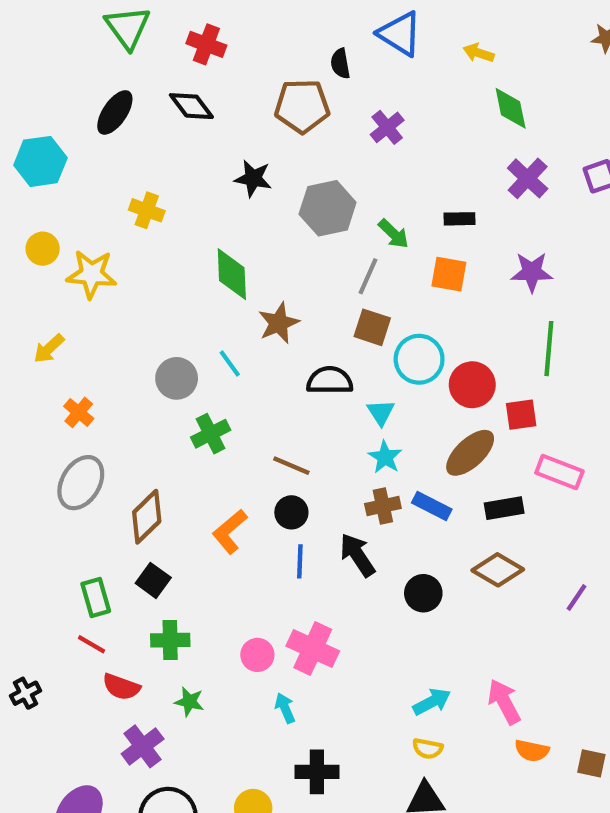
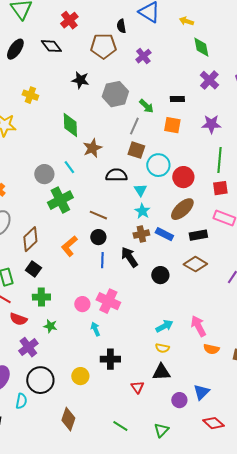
red cross: (206, 44) -> (69, 20), moved, turned 30
red square: (521, 415) -> (220, 188), moved
green cross: (211, 434) -> (60, 200), size x1.4

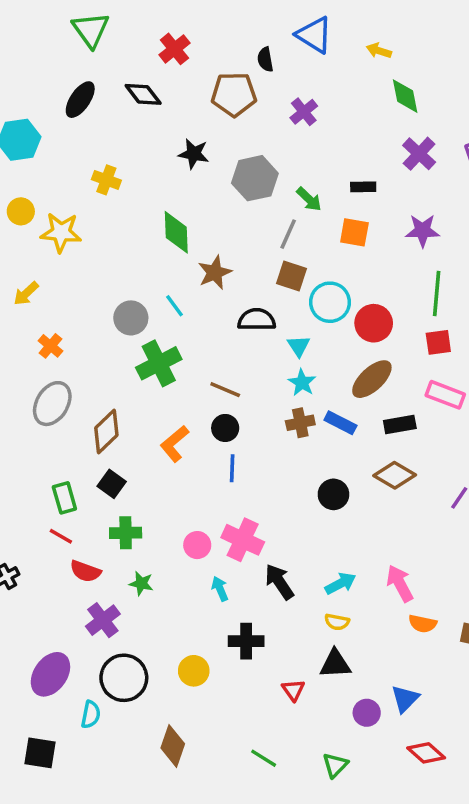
black arrow: (129, 257) -> (279, 582), moved

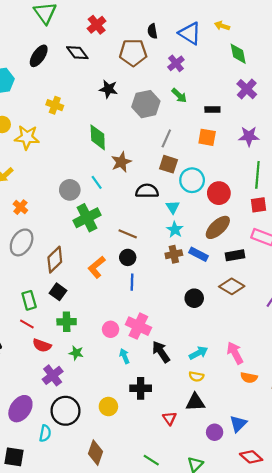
blue triangle: (314, 35) -> (190, 33), moved
green arrow: (309, 199) -> (179, 96), moved

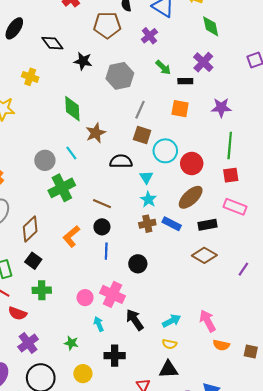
black diamond: (77, 53) -> (52, 43), moved
purple cross: (247, 89) -> (203, 62), moved
green arrow: (179, 96) -> (163, 67), moved
black circle: (194, 298) -> (138, 264), moved
green star: (76, 353) -> (71, 343), moved

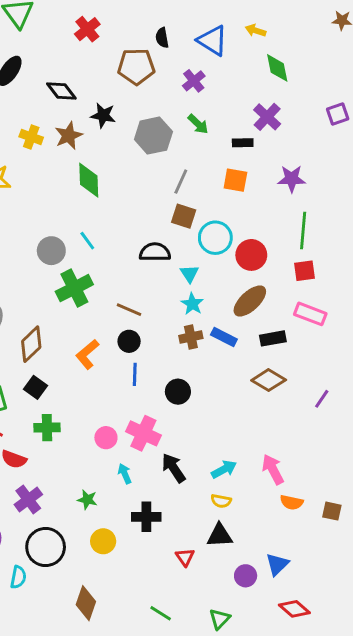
green arrow: (163, 67) -> (198, 124), moved
brown star: (96, 133) -> (69, 136), moved

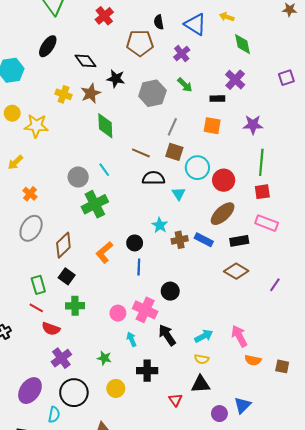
cyan star: (192, 304) -> (160, 225), moved
brown line: (129, 310) -> (141, 153), moved
black circle: (178, 392) -> (170, 291), moved

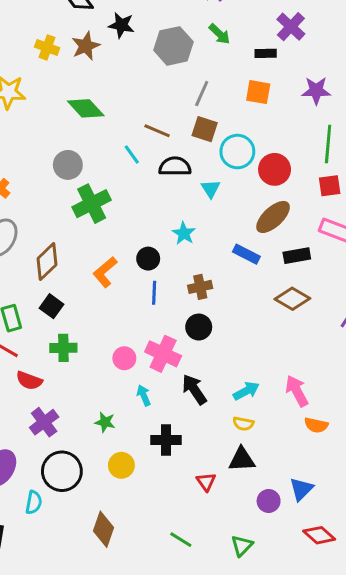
green diamond: (105, 126) -> (86, 108), moved, turned -40
cyan line: (104, 170) -> (132, 155), moved
brown cross: (180, 240) -> (200, 287), moved

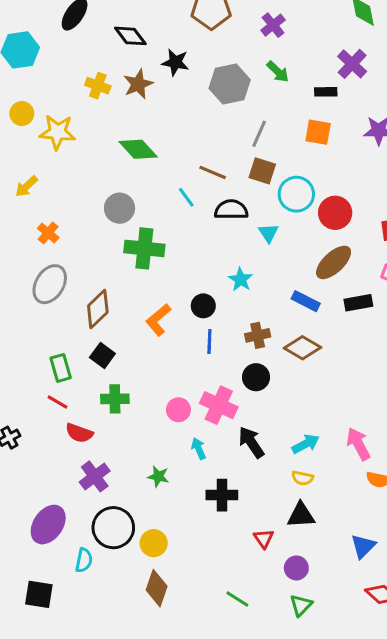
green cross: (92, 204) -> (144, 248), turned 33
brown diamond: (292, 299) -> (303, 348), moved
yellow circle: (121, 465) -> (154, 543), moved
purple circle: (269, 501) -> (296, 568), moved

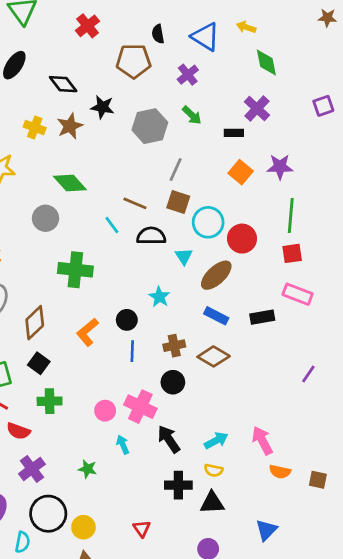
orange square: (318, 132) -> (241, 172), moved, turned 30
gray circle: (120, 208) -> (46, 218), moved
brown ellipse: (334, 262) -> (216, 275), moved
black cross: (222, 495) -> (178, 485), moved
red triangle: (264, 539) -> (142, 529), moved

